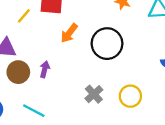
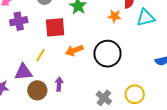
yellow line: (24, 16) -> (40, 55), moved
orange arrow: (69, 33) -> (74, 50), turned 42

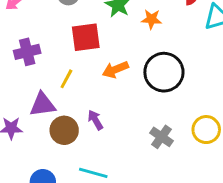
orange star: (115, 16) -> (151, 19), moved
purple cross: (19, 21) -> (27, 52), moved
purple arrow: (59, 84) -> (95, 120), turned -32

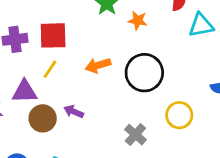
red square: (86, 37) -> (53, 35), moved
purple arrow: (95, 120) -> (74, 112), turned -42
yellow circle: (206, 130) -> (179, 115), moved

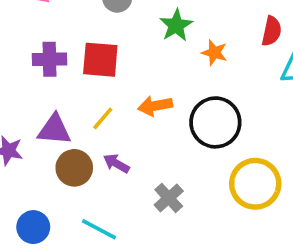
yellow line: (50, 69) -> (103, 118), moved
yellow circle: (179, 115) -> (255, 184), size x1.4
gray cross: (135, 135) -> (169, 198), moved

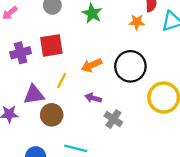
orange star: (214, 53) -> (137, 22), moved
purple arrow: (116, 163) -> (93, 98), moved

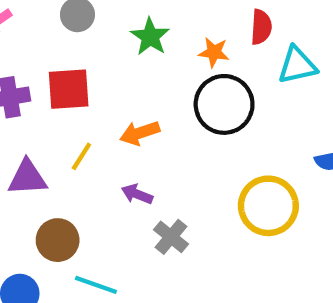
orange star: (137, 22) -> (214, 52), moved
black circle: (130, 66) -> (224, 104), moved
brown circle: (52, 115) -> (58, 240), moved

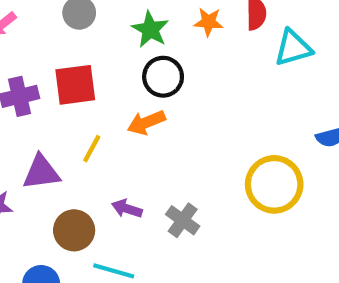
orange star: (214, 52) -> (209, 22), moved
black circle: (224, 104) -> (163, 77), moved, size x0.7
purple arrow: (137, 194) -> (127, 209), moved

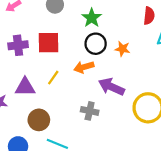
orange star: (209, 22) -> (122, 49), moved
purple arrow: (127, 209) -> (111, 87), moved, size x1.6
gray cross: (183, 220) -> (90, 111), moved, turned -30

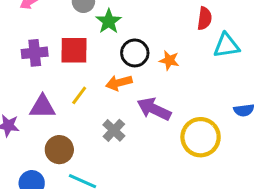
green star: (92, 18) -> (109, 21), moved
gray cross: (90, 111) -> (114, 130), moved, turned 30

